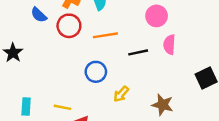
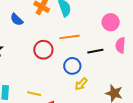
red circle: (69, 26) -> (43, 50), moved
blue circle: (96, 72) -> (72, 66), moved

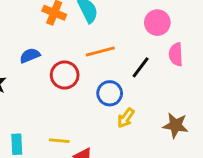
blue semicircle: (17, 20) -> (30, 56), moved, turned 120
black line: (95, 51) -> (141, 67), turned -35

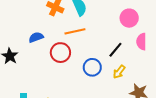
orange line: (100, 52) -> (75, 31), moved
yellow arrow: (126, 118) -> (119, 72), moved

